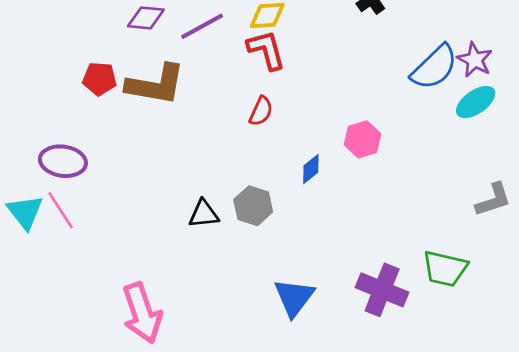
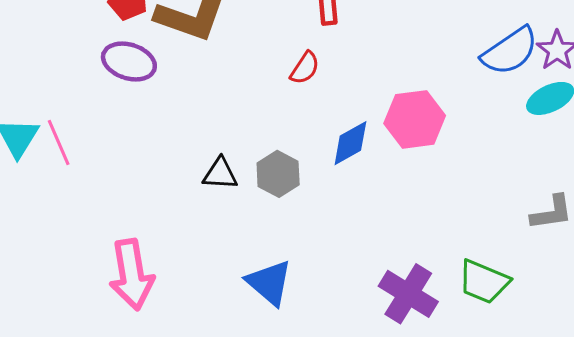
pink hexagon: (363, 139) -> (415, 119), size x1.4
purple ellipse: (63, 161) -> (129, 62), moved
blue diamond: (311, 169) -> (350, 143), size x1.4
blue triangle: (294, 297) -> (269, 283), moved, turned -36

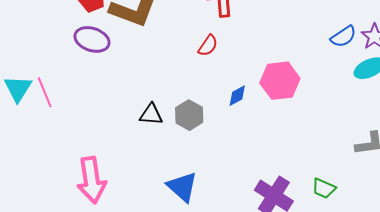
blue semicircle: (510, 51) -> (343, 37), size x0.7
blue diamond: (350, 143) -> (237, 96), size x0.7
green trapezoid: (484, 282) -> (324, 188), size x0.7

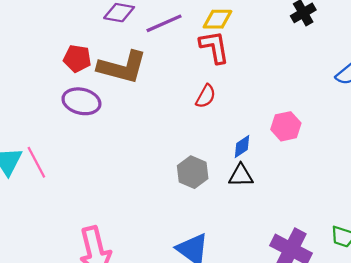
pink hexagon: (280, 81) -> (286, 126), size x0.7
black triangle: (151, 114) -> (241, 175), moved

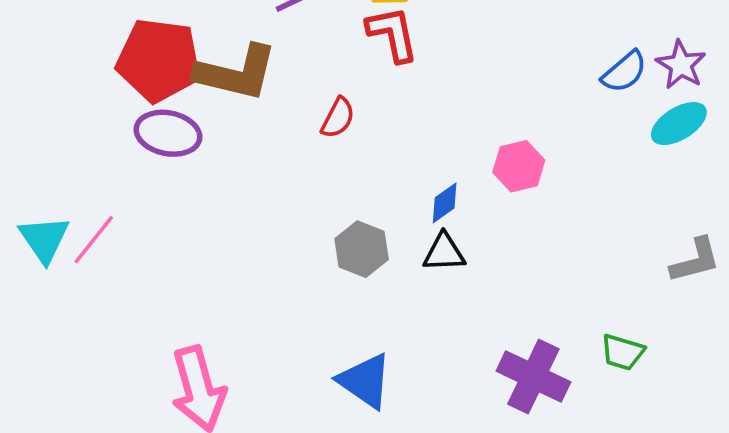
red pentagon: (77, 59) -> (159, 60), size x1.8
red semicircle: (206, 96) -> (338, 118), moved
pink line: (36, 162) -> (94, 240), turned 68

